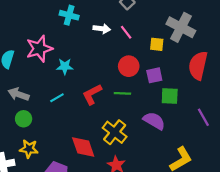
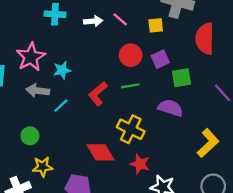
gray arrow: (19, 94) -> (38, 91), moved

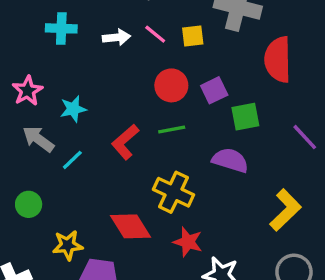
yellow square: (156, 25) -> (193, 36), moved
pink star: (31, 57) -> (27, 91), size x0.7
gray arrow: (38, 91) -> (38, 139), turned 30
yellow star: (43, 167) -> (68, 245), moved

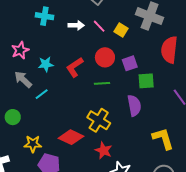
yellow square: (193, 36) -> (121, 30), turned 32
red L-shape: (125, 142) -> (75, 67), moved
purple semicircle: (230, 160) -> (134, 106), turned 55
yellow L-shape: (285, 210) -> (163, 139), turned -70
red diamond: (131, 226) -> (71, 137), turned -40

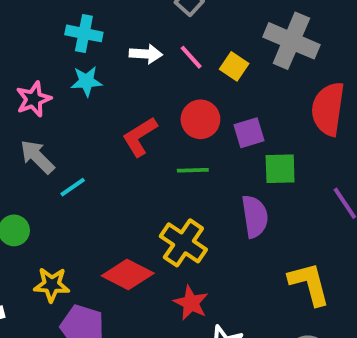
cyan star: (46, 64) -> (86, 81), moved

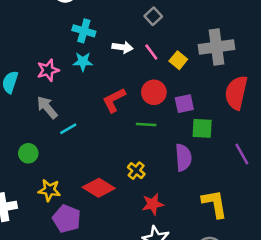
gray cross: (291, 41) -> (217, 47), turned -36
yellow cross: (183, 243) -> (136, 171), size x0.6
red star: (191, 303) -> (153, 204), moved, turned 30

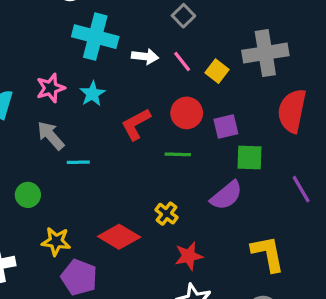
cyan cross: (84, 31) -> (95, 37), size x1.5
cyan star: (83, 62) -> (92, 94), moved, turned -30
cyan line: (68, 129) -> (78, 162), turned 30
purple semicircle: (183, 158) -> (226, 195), turned 56

